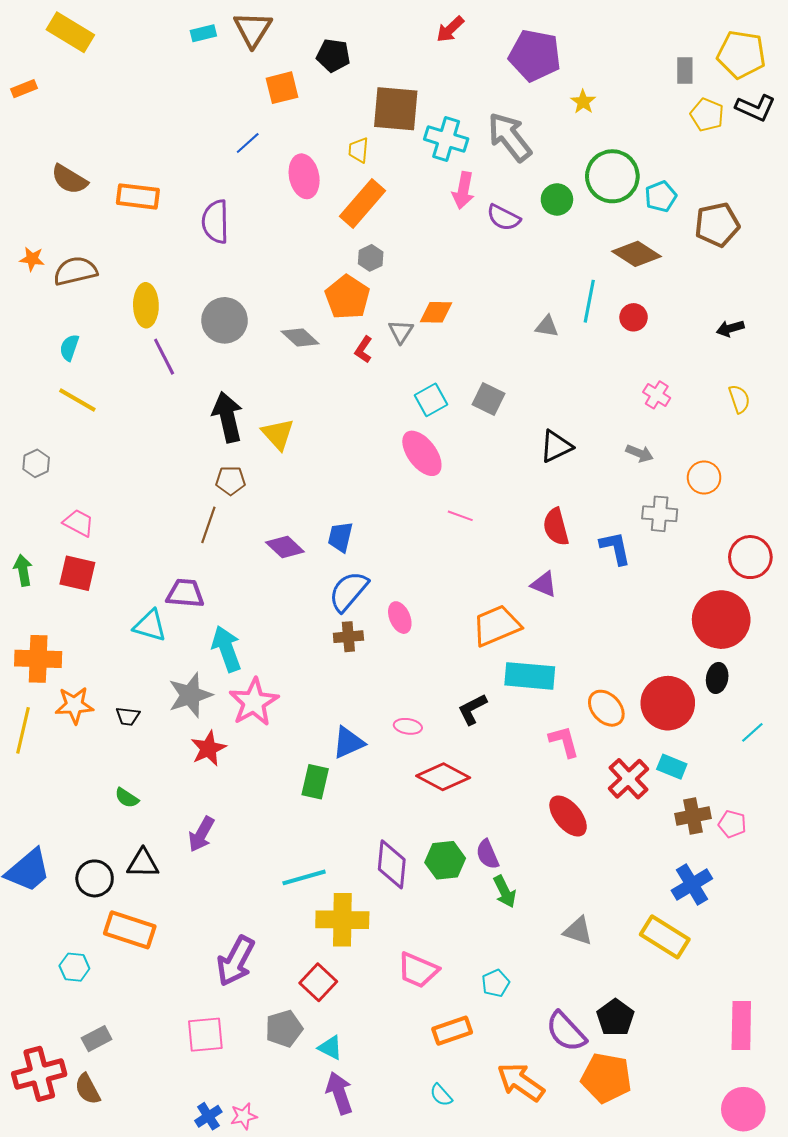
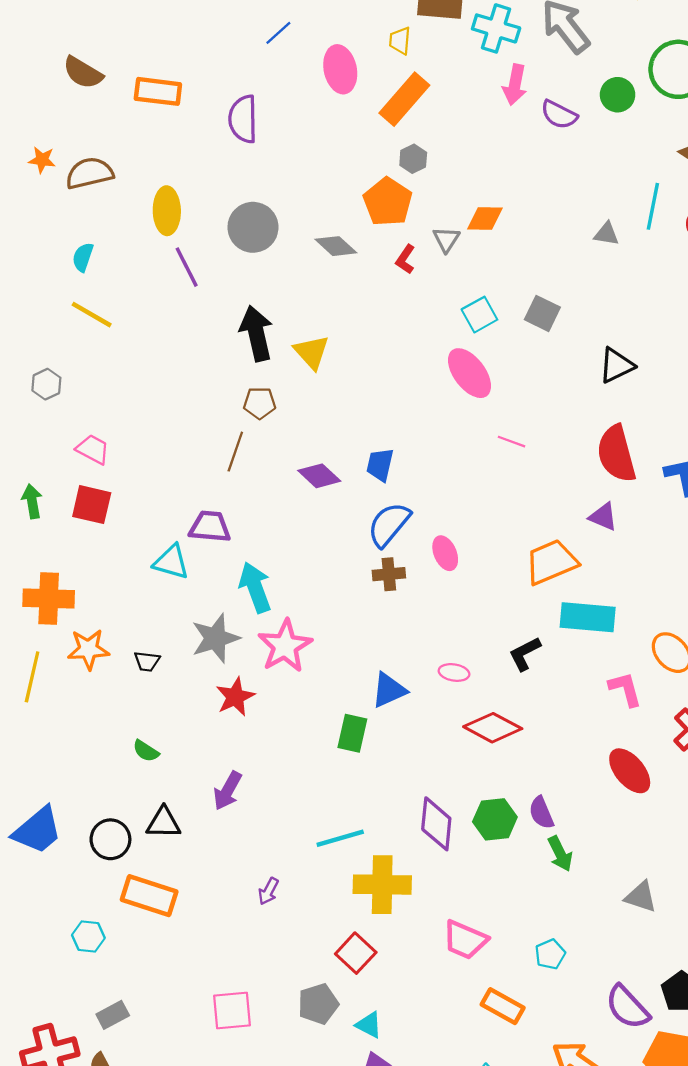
red semicircle: (556, 527) -> (616, 454), size x1.4
purple arrow: (236, 961) -> (268, 891), moved, size x0.5
orange rectangle: (452, 1031) -> (503, 1006), turned 48

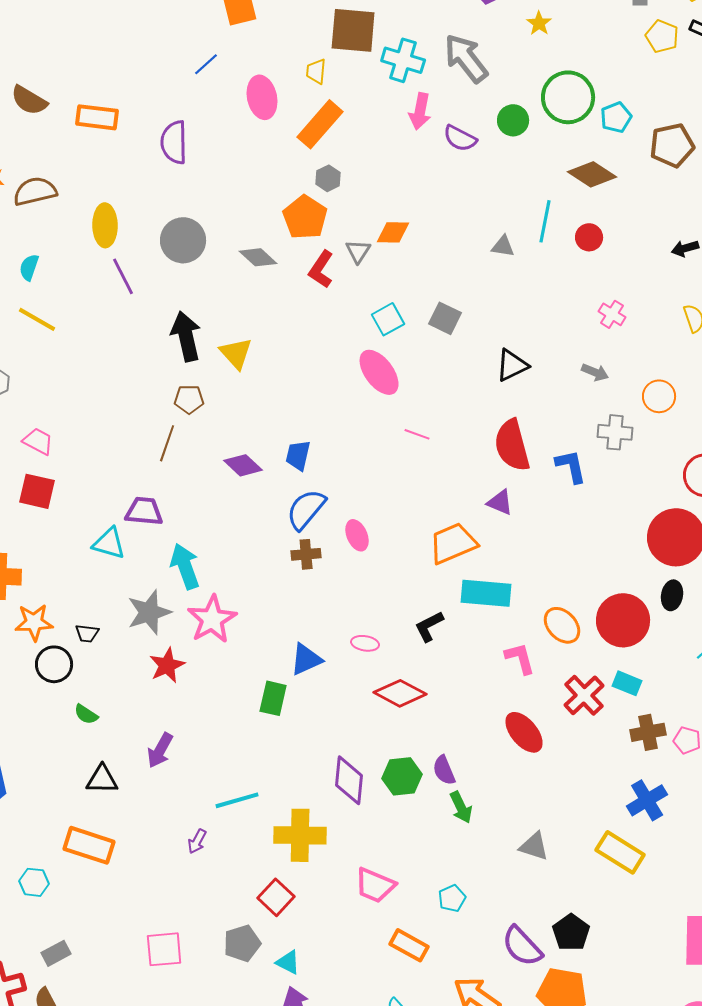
red L-shape: (405, 259) -> (321, 269), size x1.4
cyan line: (340, 838) -> (237, 800), moved
black circle: (110, 839) -> (54, 664), moved

